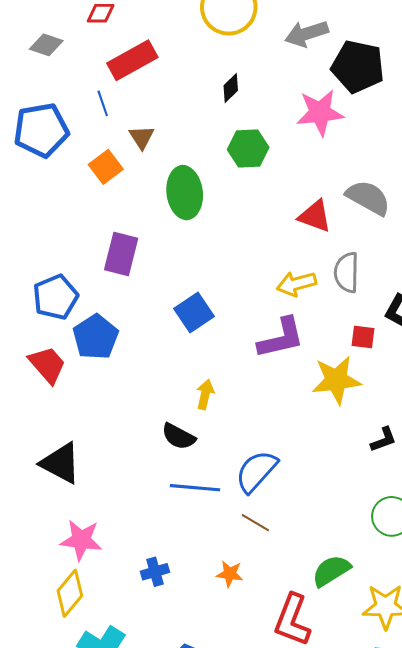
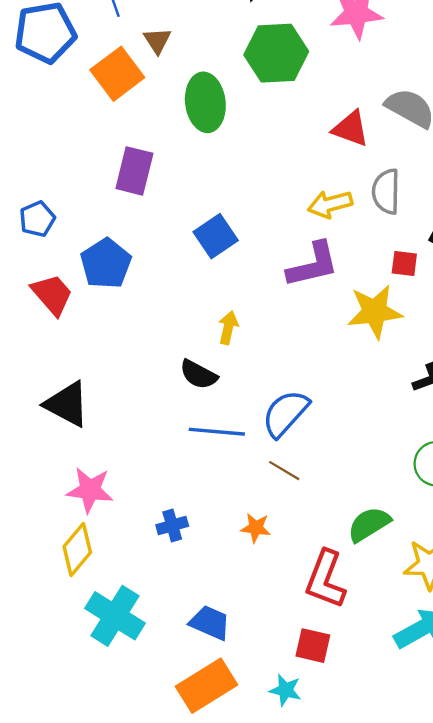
green hexagon: (248, 148) -> (276, 53), size x1.4
orange square: (106, 167) -> (117, 74), size x1.4
blue pentagon: (56, 297) -> (37, 219), moved, size x0.7

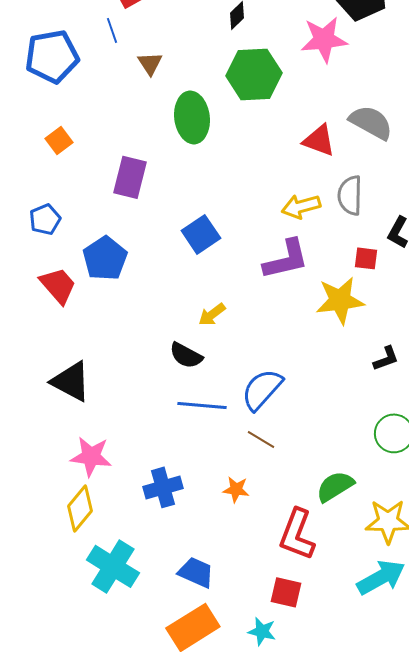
orange square: (117, 74) -> (59, 140), moved, size x0.6
yellow arrow: (228, 328) -> (212, 314), turned -140
blue cross: (172, 525) -> (163, 487), size x1.4

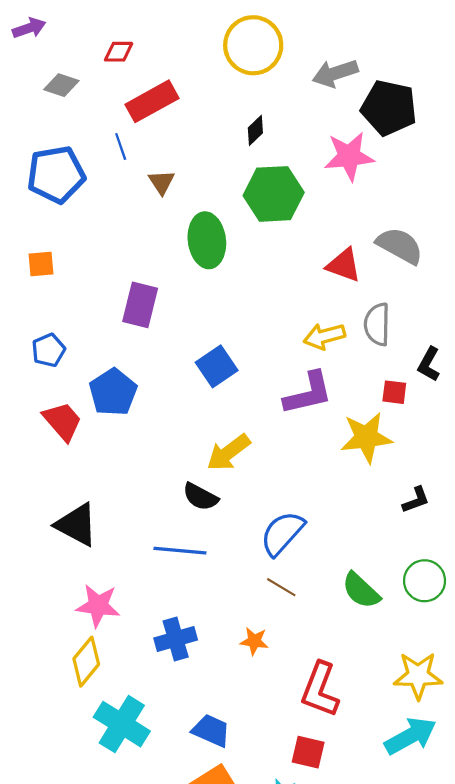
orange square: (59, 140) -> (41, 264), moved, turned 32
yellow arrow: (212, 314) -> (228, 453), size x1.5
blue line: (202, 405) -> (180, 551), moved
green semicircle: (335, 486) -> (361, 590), moved, turned -105

